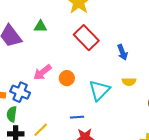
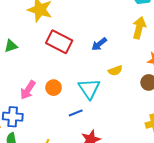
blue arrow: (122, 52) -> (99, 44), turned 91
blue line: (77, 117) -> (76, 113), moved

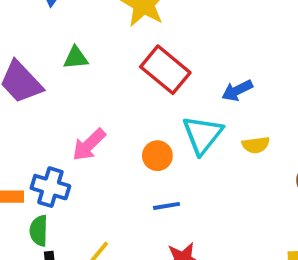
orange circle: (54, 88) -> (157, 156), moved
cyan triangle: (89, 89) -> (202, 135), moved

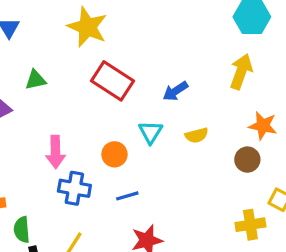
cyan triangle: (202, 135) -> (151, 132), size x0.7
pink arrow: (89, 145) -> (55, 152), turned -40
blue cross: (50, 187) -> (74, 188), moved

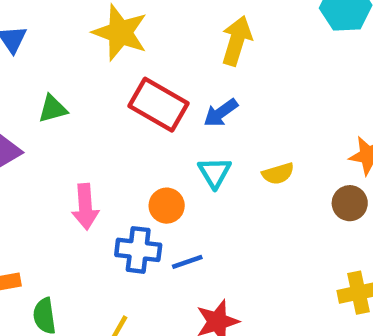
yellow arrow: (241, 72) -> (237, 41), moved
blue arrow: (175, 91) -> (221, 113), moved
blue cross: (74, 188) -> (138, 250), moved

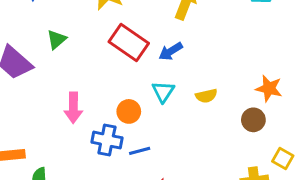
green triangle: (53, 109) -> (57, 39), turned -30

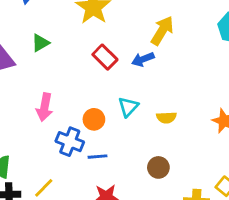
red rectangle: (129, 42) -> (105, 57), size x0.7
blue arrow: (171, 51) -> (143, 59), moved
brown circle: (253, 120) -> (158, 167), moved

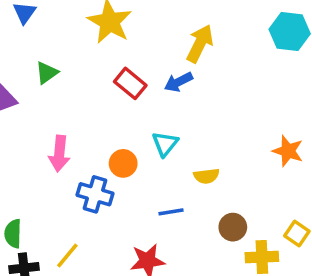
yellow semicircle: (166, 118) -> (206, 176), moved
blue line: (98, 157) -> (171, 212), moved
brown circle: (158, 167) -> (233, 227), moved

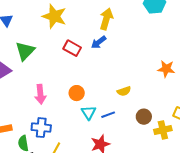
green triangle: (47, 73) -> (25, 51), size x1.5
cyan triangle: (165, 144) -> (89, 113), moved
blue cross: (95, 194) -> (41, 128), moved

